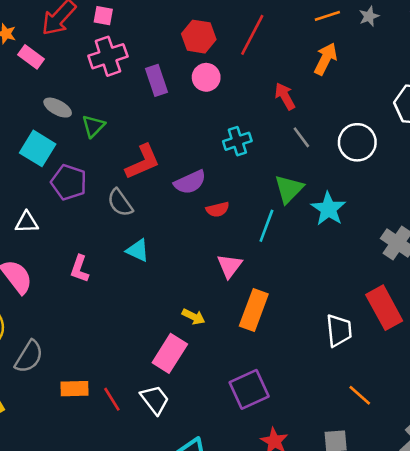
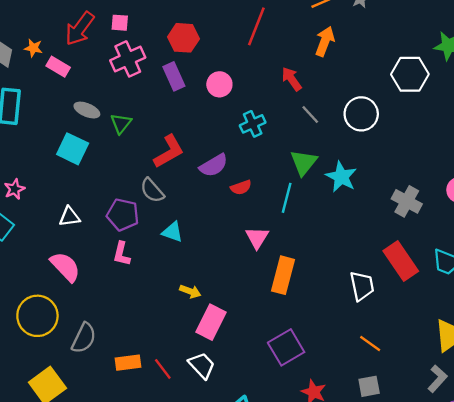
red hexagon: (199, 37) -> (183, 38), moved
pink circle: (206, 77) -> (219, 84), moved
purple pentagon: (69, 182) -> (123, 215), moved
yellow arrow: (194, 317) -> (190, 291), moved
orange line: (360, 395) -> (370, 344), moved

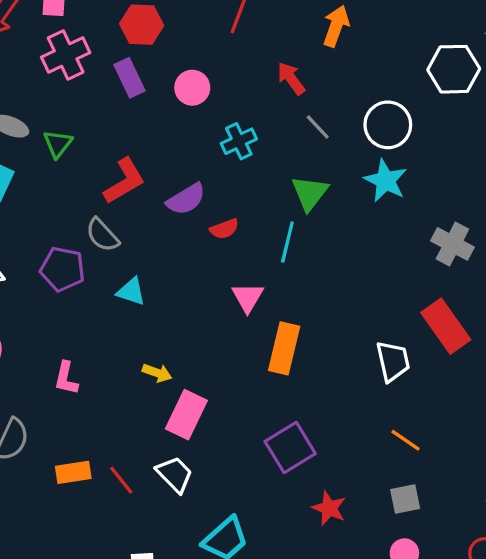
cyan star: (341, 177) -> (386, 181), moved
pink L-shape: (122, 254) -> (66, 378), moved

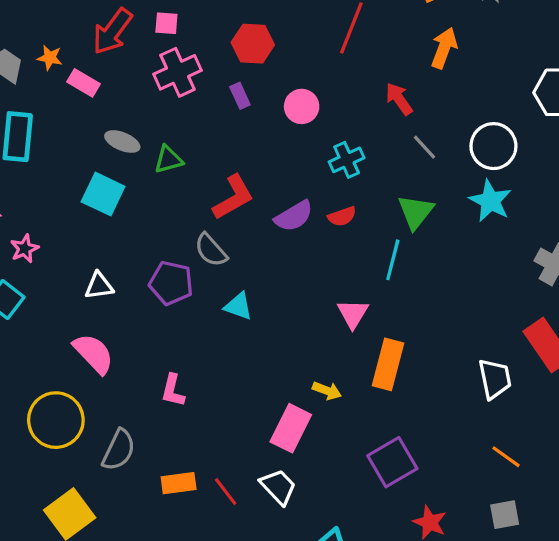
purple rectangle: (129, 78) -> (240, 96), size x0.7
green triangle: (58, 144) -> (168, 160), turned 36
red semicircle: (224, 229) -> (342, 216), moved
yellow arrow: (157, 373) -> (327, 391), moved

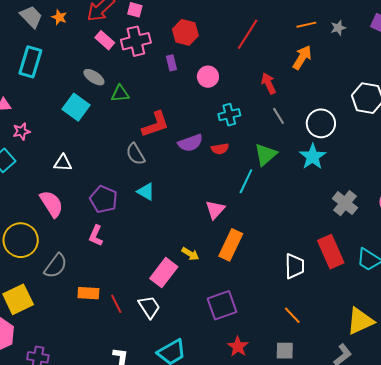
pink rectangle: (83, 83) -> (105, 40), moved
purple pentagon: (171, 283) -> (104, 199), moved

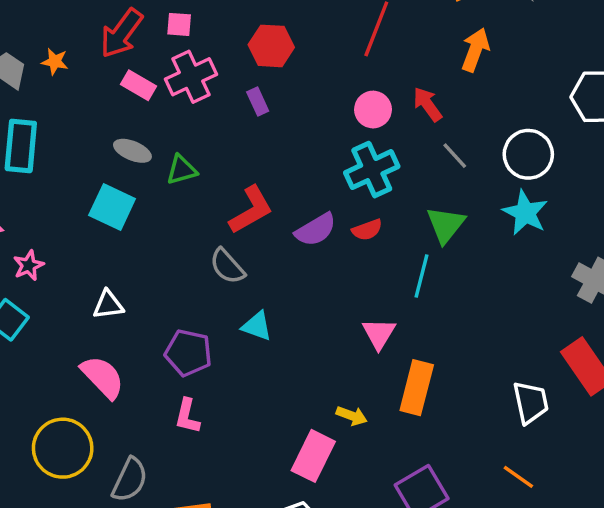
pink circle: (208, 77) -> (373, 110), moved
cyan cross: (229, 115) -> (372, 170), size x1.4
orange line: (292, 315) -> (518, 477), moved

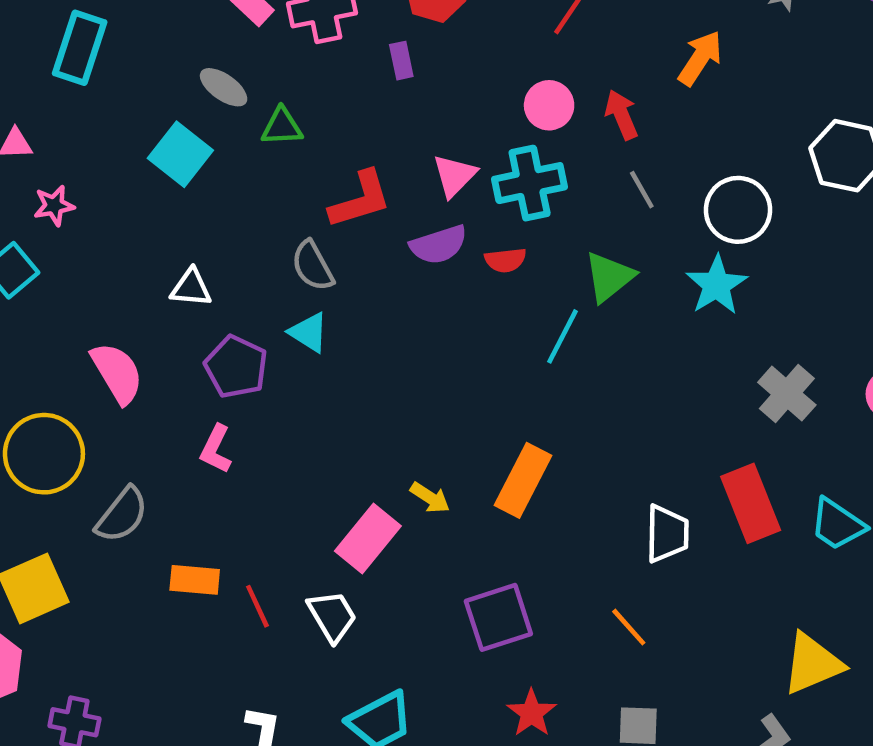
white triangle: (108, 305) -> (191, 288), moved
cyan triangle: (257, 326) -> (309, 332), moved
pink triangle: (379, 334) -> (454, 176), moved

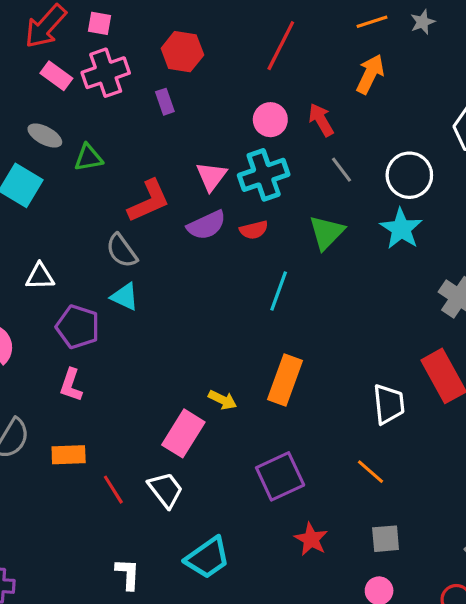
cyan line: (563, 336) -> (279, 291), moved
orange rectangle: (195, 580) -> (69, 455), moved

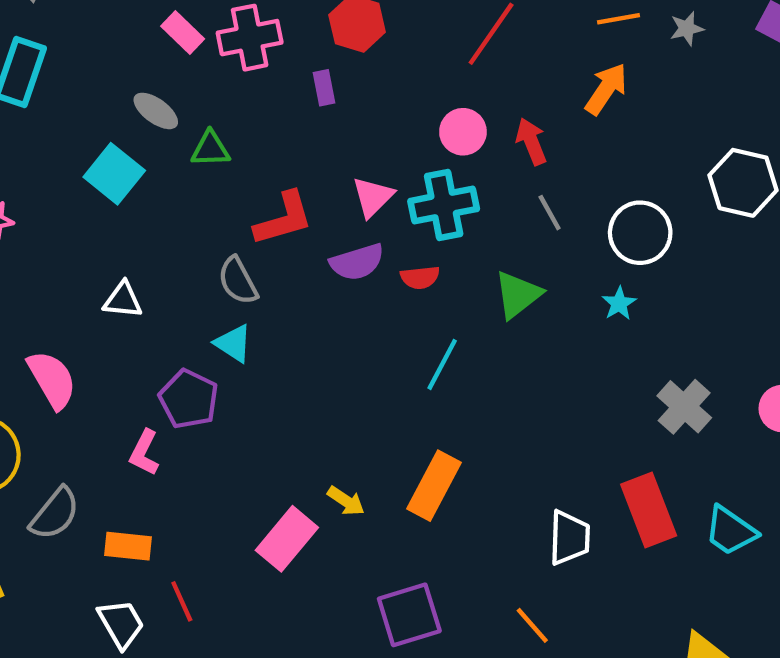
cyan star: (401, 229) -> (619, 303), size x0.6
purple pentagon: (78, 327) -> (189, 399), moved
white trapezoid: (166, 490) -> (121, 624), moved

